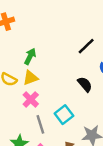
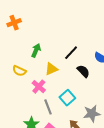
black line: (86, 46) -> (71, 53), moved
yellow triangle: (30, 78) -> (51, 69), moved

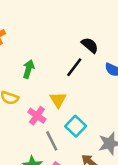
yellow triangle: (51, 69) -> (58, 100), moved, turned -32
black semicircle: (83, 71) -> (90, 45), moved

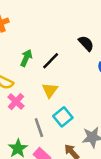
black line: (74, 67) -> (51, 61), moved
pink cross: (37, 116) -> (16, 102), moved

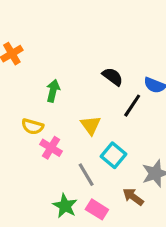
black semicircle: (86, 43) -> (113, 77), moved
black line: (51, 61) -> (132, 106), moved

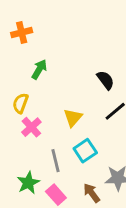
green arrow: (53, 91) -> (39, 69), moved
yellow semicircle: (32, 127) -> (20, 103), turned 78

